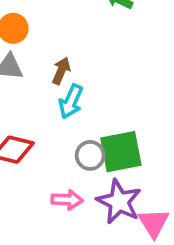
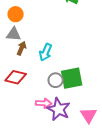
brown arrow: (61, 71) -> (22, 48), moved
purple star: (119, 202) -> (59, 109), moved

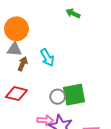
orange circle: (16, 14) -> (16, 29), size x1.5
cyan arrow: (46, 52) -> (47, 58), moved, turned -54

